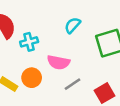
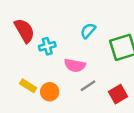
orange circle: (32, 78) -> (50, 92), moved

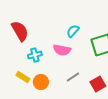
cyan cross: (47, 46) -> (35, 55), moved
pink semicircle: (75, 65) -> (62, 50), moved

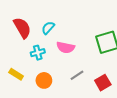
cyan semicircle: (73, 31) -> (48, 28), moved
yellow rectangle: (23, 77) -> (16, 74), moved

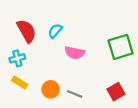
cyan cross: (38, 53) -> (17, 58), moved
gray line: (77, 75) -> (75, 94), moved, turned 56

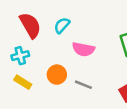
orange circle: (51, 89) -> (57, 75), moved
gray line: (75, 94) -> (83, 85), moved

